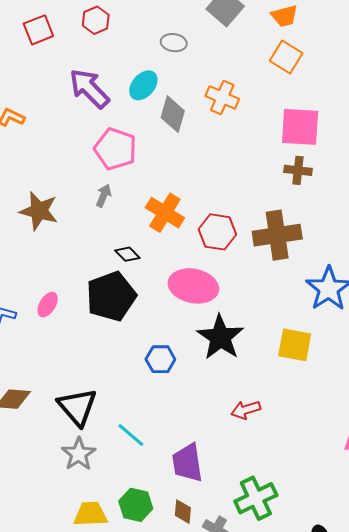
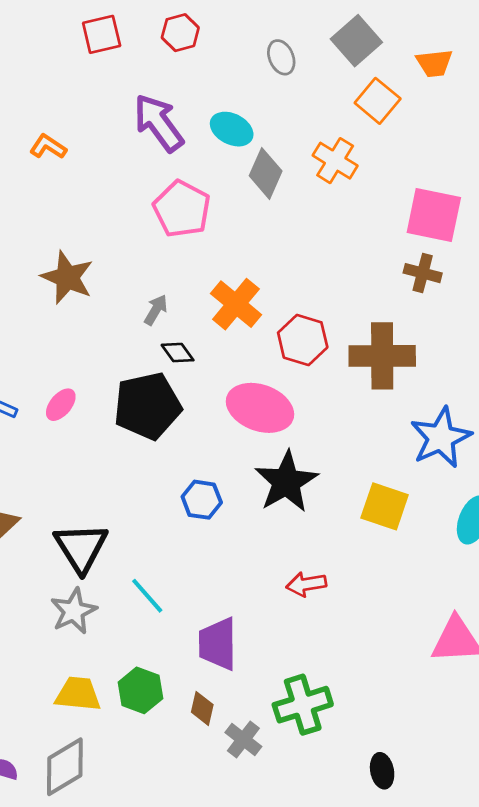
gray ellipse: (174, 43) -> (281, 57), moved, turned 50
orange square: (286, 57) -> (378, 101), moved
cyan ellipse: (143, 85) -> (232, 129), turned 68
gray arrow: (104, 196) -> (156, 310), moved

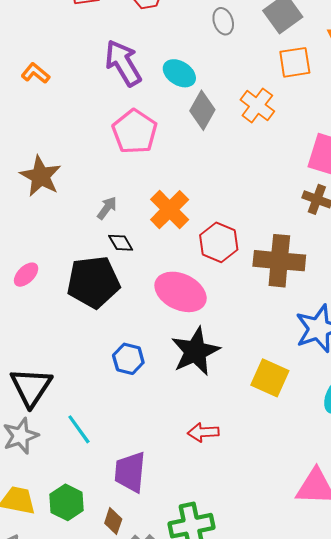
orange square: (378, 101) -> (295, 62), turned 36

